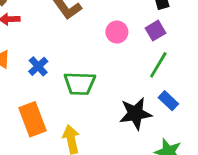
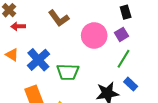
pink circle: (117, 32) -> (94, 35), size x1.6
blue cross: (38, 66) -> (38, 60), size x1.6

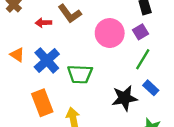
red arrow: (18, 26) -> (43, 23), moved

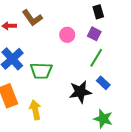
purple square: (141, 32) -> (94, 34), turned -32
pink circle: (110, 33) -> (67, 35), size x0.6

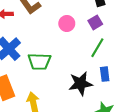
purple square: (94, 34) -> (95, 22), turned 32
blue rectangle: (103, 83) -> (105, 74), turned 40

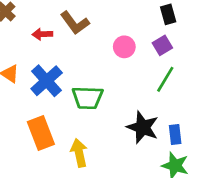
blue rectangle: (105, 74) -> (175, 134), moved
black star: (80, 84) -> (143, 127), turned 30

